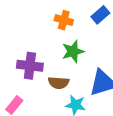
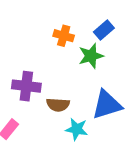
green star: (73, 51) -> (91, 56), moved

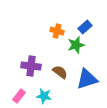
brown semicircle: (58, 105) -> (60, 72), moved, turned -147
cyan star: (77, 129) -> (44, 96), moved

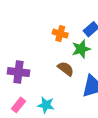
purple cross: (31, 66) -> (18, 72), moved
brown semicircle: (60, 72) -> (66, 69), moved

